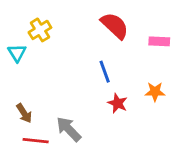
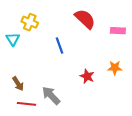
yellow cross: (40, 30) -> (30, 22), turned -35
blue line: (105, 72) -> (59, 45), moved

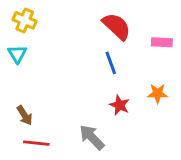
yellow cross: (30, 22) -> (25, 20), moved
blue line: (59, 45) -> (111, 63), moved
gray arrow: (51, 95) -> (92, 137), moved

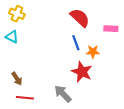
cyan triangle: (17, 54) -> (12, 37), turned -32
orange star: (158, 93) -> (93, 52), moved
red star: (120, 105) -> (82, 72), size x1.5

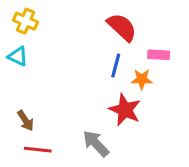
pink rectangle: (111, 29) -> (159, 55), moved
blue line: (76, 43) -> (116, 65), turned 35

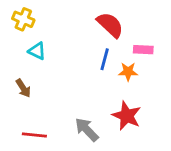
cyan triangle: (18, 56) -> (37, 51), moved
red star: (125, 110) -> (127, 116), moved
brown arrow: (25, 121) -> (23, 88), moved

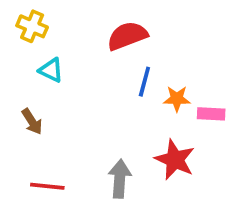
red semicircle: (110, 25) -> (127, 36), moved, turned -64
pink rectangle: (143, 50) -> (211, 114), moved
gray arrow: (87, 130) -> (120, 179), turned 48

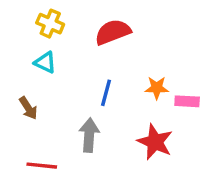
yellow cross: (32, 26) -> (50, 24), moved
blue line: (144, 82) -> (106, 93), moved
gray arrow: (120, 179) -> (89, 135), moved

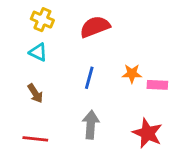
brown arrow: (28, 108) -> (35, 93), moved
gray arrow: (89, 135) -> (91, 125), moved
red star: (155, 142) -> (147, 133), moved

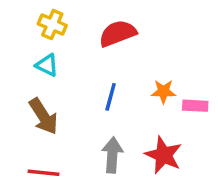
brown arrow: (35, 93) -> (44, 116), size x1.5
red star: (147, 133) -> (163, 155), moved

